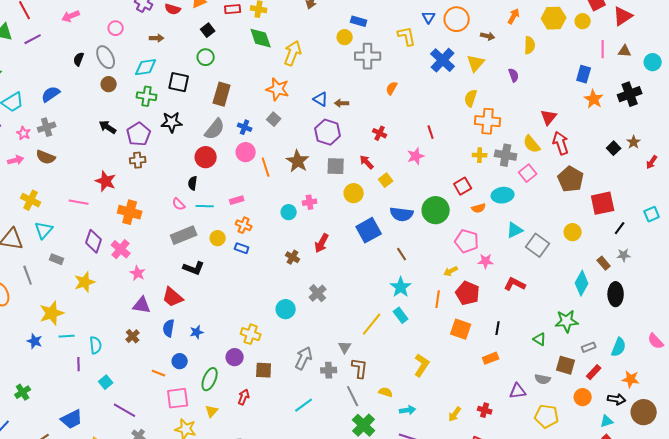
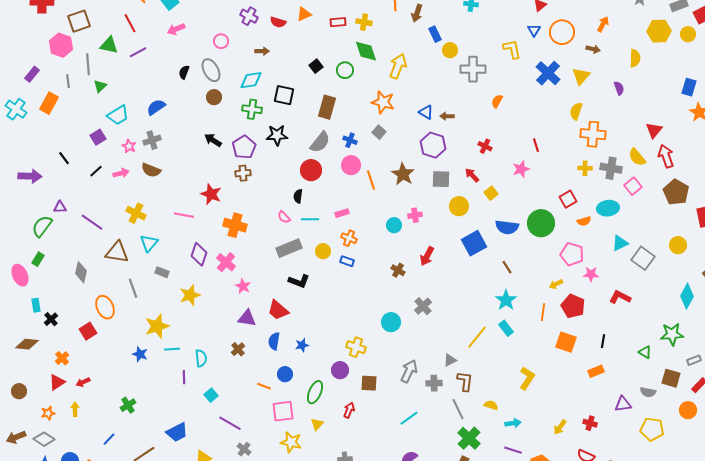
orange arrow: (514, 16) -> (603, 24), moved
blue rectangle: (359, 21) -> (435, 34), moved, turned 49
black square: (208, 30) -> (316, 66), moved
green circle: (206, 57) -> (345, 70), moved
gray triangle: (345, 347) -> (450, 360), turned 32

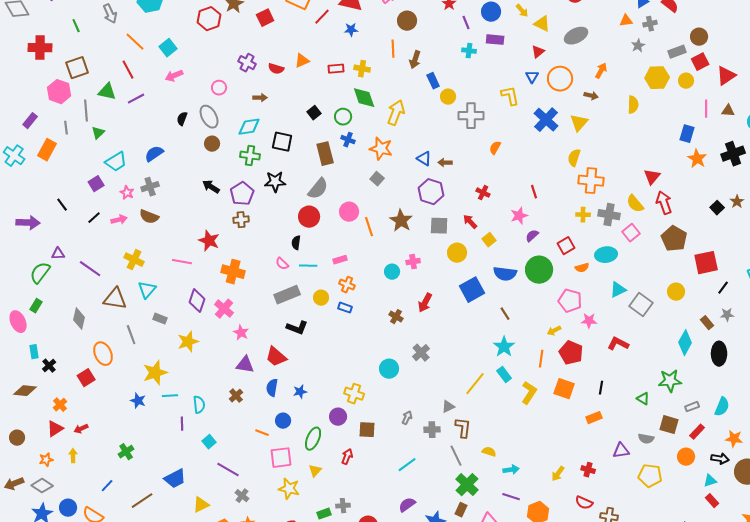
purple semicircle: (619, 88) -> (532, 236), moved, turned -112
brown rectangle: (327, 107) -> (325, 154), turned -30
blue cross: (350, 140) -> (348, 140), moved
gray arrow: (409, 371) -> (407, 418), size x0.6
yellow L-shape: (527, 378) -> (529, 393), moved

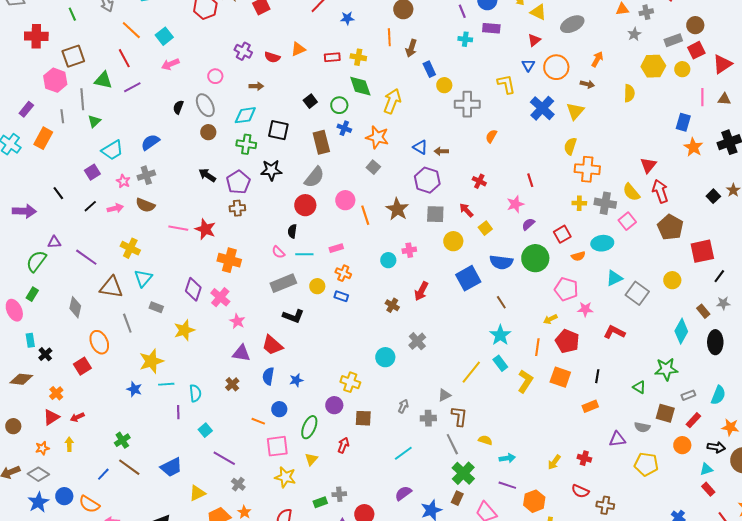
pink line: (182, 262) -> (178, 228), moved
brown line: (142, 501) -> (129, 467), moved, turned 70

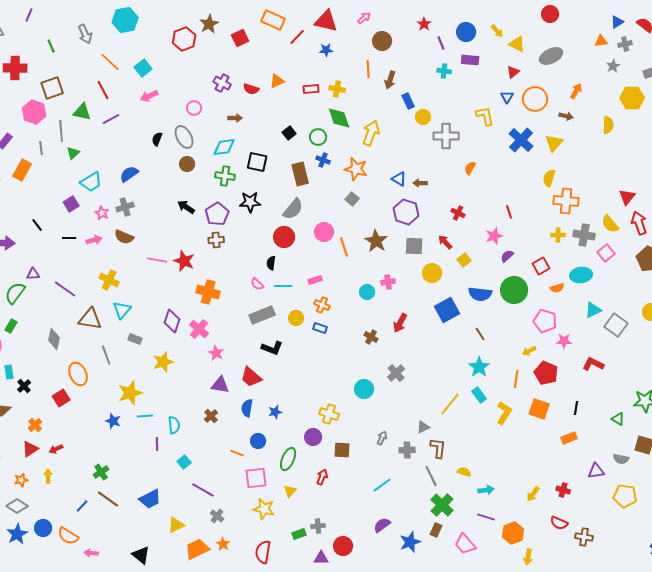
black line: (90, 206) -> (69, 238), turned 40

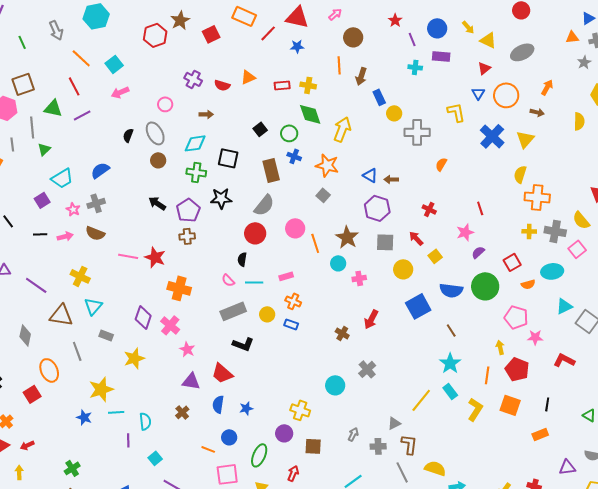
cyan circle: (367, 292) -> (338, 263), moved
yellow arrow: (529, 351) -> (500, 347), turned 104
yellow semicircle: (464, 472) -> (435, 468), size x1.5

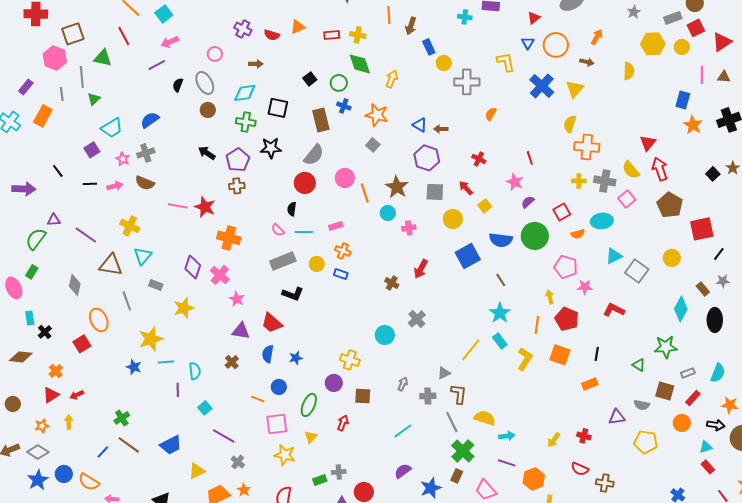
purple line: (82, 115) -> (157, 65), moved
yellow arrow: (342, 129) -> (392, 79), size x0.7
pink star: (465, 232) -> (515, 182), turned -30

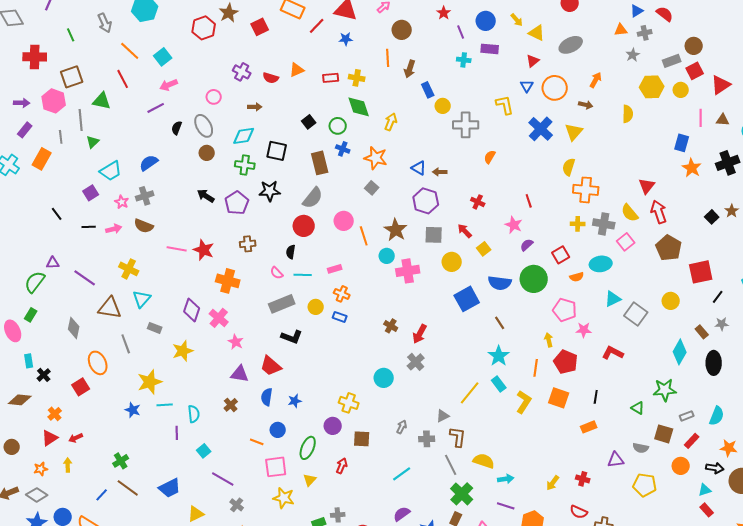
brown cross: (237, 186) -> (248, 244), moved
purple arrow: (24, 189) -> (22, 103), moved, size x0.7
pink cross: (409, 228) -> (408, 271), size x1.6
red arrow: (421, 269) -> (420, 334), moved

